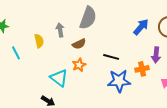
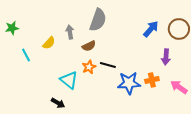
yellow semicircle: (39, 41) -> (49, 43), turned 56
black line: (111, 57) -> (108, 65), moved
orange cross: (142, 69) -> (152, 80), moved

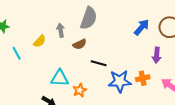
orange star: (89, 67) -> (80, 90), moved
cyan triangle: (69, 80) -> (60, 78), turned -36

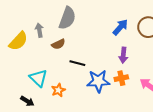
yellow semicircle: (40, 41) -> (18, 41), size x1.5
purple arrow: (157, 55) -> (123, 55), moved
cyan triangle: (60, 78) -> (38, 78), turned 42

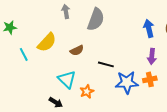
blue arrow: (120, 27) -> (149, 28), turned -54
gray arrow: (39, 30) -> (66, 11), moved
brown semicircle: (58, 44) -> (77, 50), moved

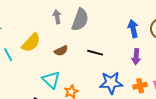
gray arrow: (66, 11) -> (57, 17), moved
black line: (106, 64) -> (95, 53), moved
orange cross: (150, 79) -> (140, 86), moved

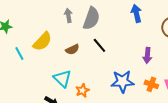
blue arrow: (133, 29) -> (136, 13), moved
black line: (95, 53) -> (99, 45), moved, turned 35
orange cross: (140, 86) -> (151, 84), turned 32

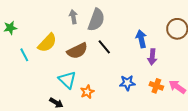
blue arrow: (136, 13) -> (141, 39), moved
brown semicircle: (72, 49) -> (77, 51), size x1.5
blue star: (122, 81) -> (127, 83), size x0.7

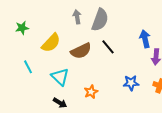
green star: (10, 28) -> (22, 28), moved
cyan line: (24, 55) -> (28, 67), moved
cyan triangle: (67, 80) -> (60, 77), moved

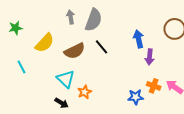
cyan triangle: (60, 77) -> (66, 79), moved
blue star: (131, 83) -> (136, 97), moved
black arrow: (60, 103) -> (62, 103), moved

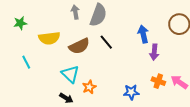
yellow semicircle: (45, 43) -> (49, 38), turned 40
blue star: (136, 97) -> (131, 92), moved

